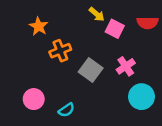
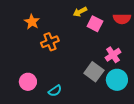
yellow arrow: (97, 14) -> (80, 12), turned 112
pink cross: (126, 66) -> (113, 55), moved
gray square: (91, 70) -> (94, 72), moved

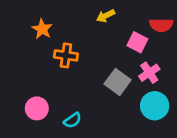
pink square: (95, 24) -> (137, 42), moved
orange cross: (50, 42) -> (66, 55), turned 30
gray square: (94, 72) -> (118, 82), moved

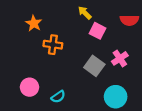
yellow arrow: (106, 16) -> (85, 13), turned 72
pink square: (137, 42) -> (98, 31), moved
cyan circle: (155, 106) -> (116, 97), moved

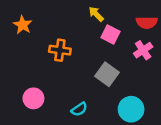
orange star: (34, 23) -> (23, 25), moved
pink cross: (120, 58) -> (143, 50), moved
cyan semicircle: (58, 97) -> (79, 109), moved

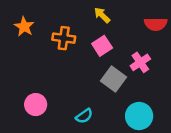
pink square: (111, 35) -> (102, 46), moved, turned 30
orange cross: (60, 50) -> (64, 38), moved
pink cross: (143, 50) -> (140, 62), moved

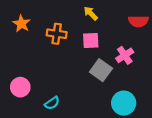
pink square: (102, 46) -> (91, 41), turned 30
pink circle: (36, 105) -> (20, 87), moved
cyan semicircle: (84, 116) -> (52, 103), moved

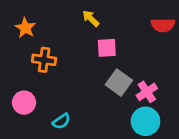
yellow arrow: (91, 13) -> (91, 18), moved
orange cross: (57, 34) -> (44, 60), moved
pink cross: (125, 55) -> (147, 92), moved

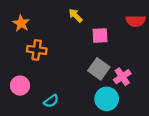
pink square: (107, 48) -> (100, 36), moved
cyan circle: (146, 121) -> (107, 99), moved

